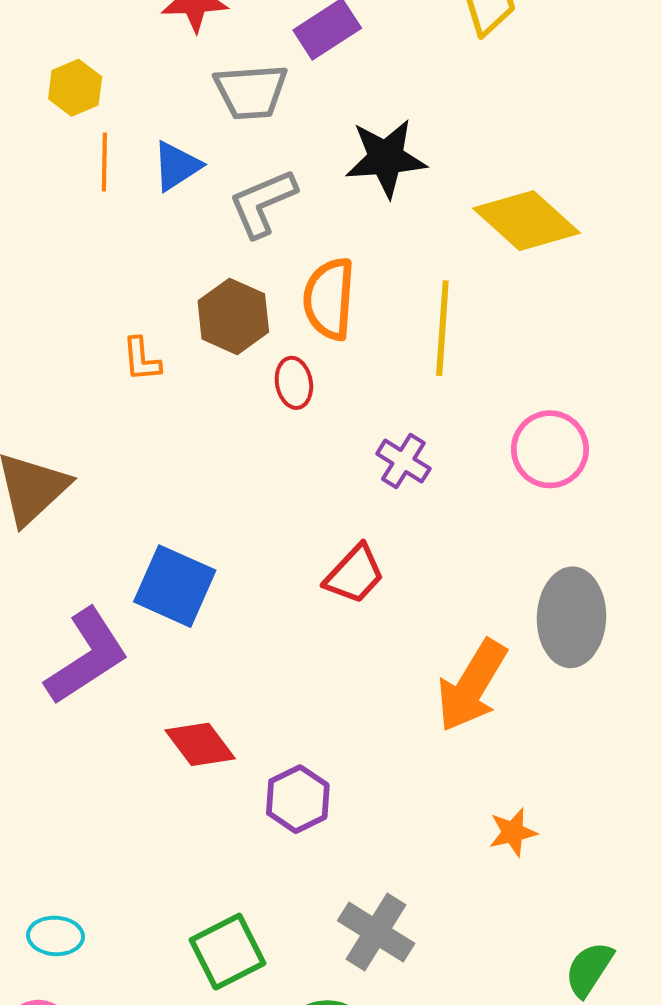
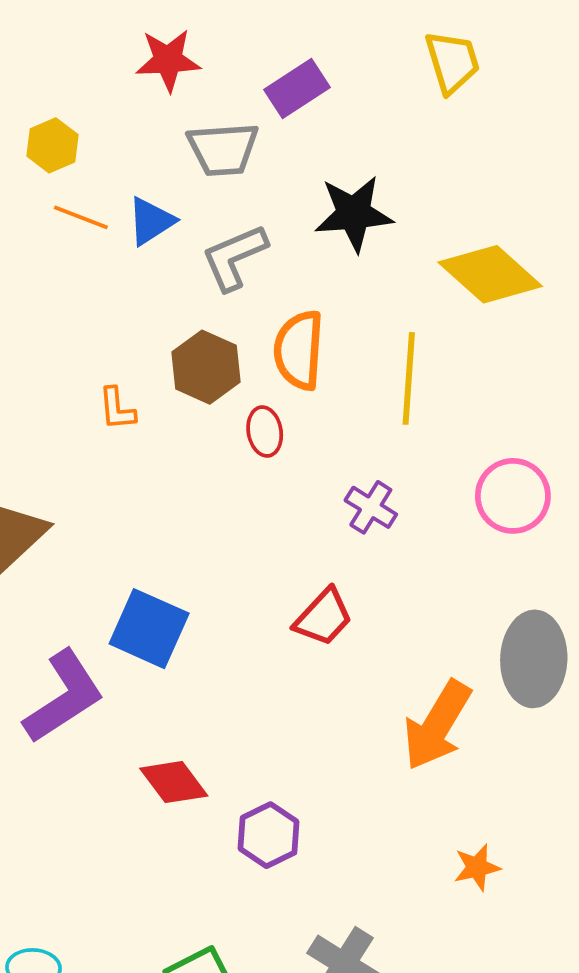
orange line: (104, 162) -> (81, 217), turned -70

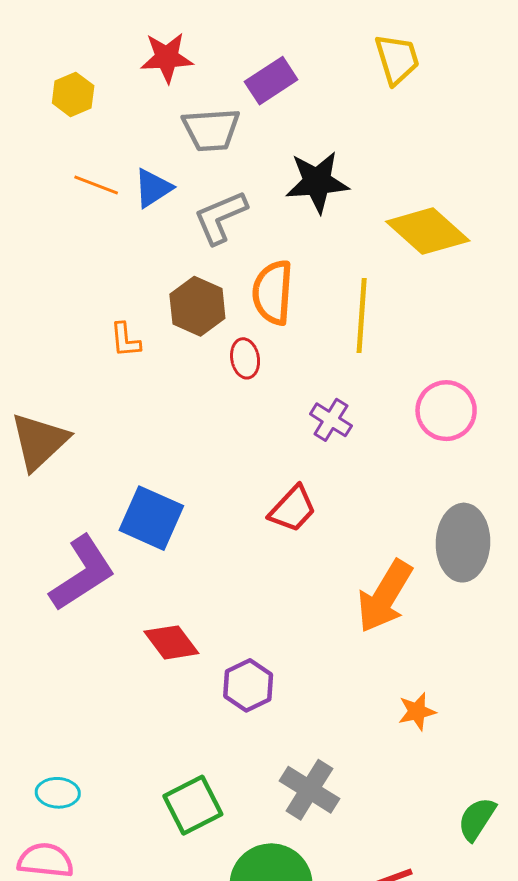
yellow hexagon: (52, 145) -> (73, 94), moved

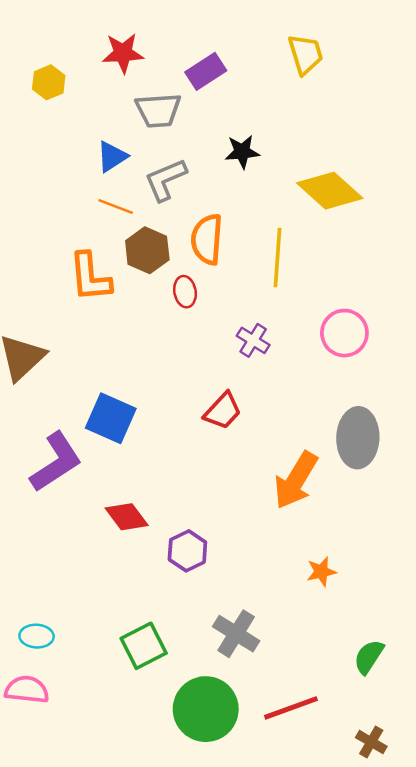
black star: (317, 182) -> (242, 152), size x0.7
orange line: (96, 185) -> (116, 206), moved
orange L-shape: (125, 340) -> (90, 277), size x1.8

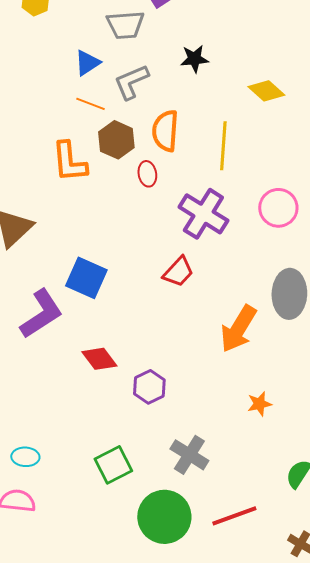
yellow diamond: (330, 191) -> (266, 91), size x0.7
purple cross: (253, 340) -> (203, 214), size x1.8

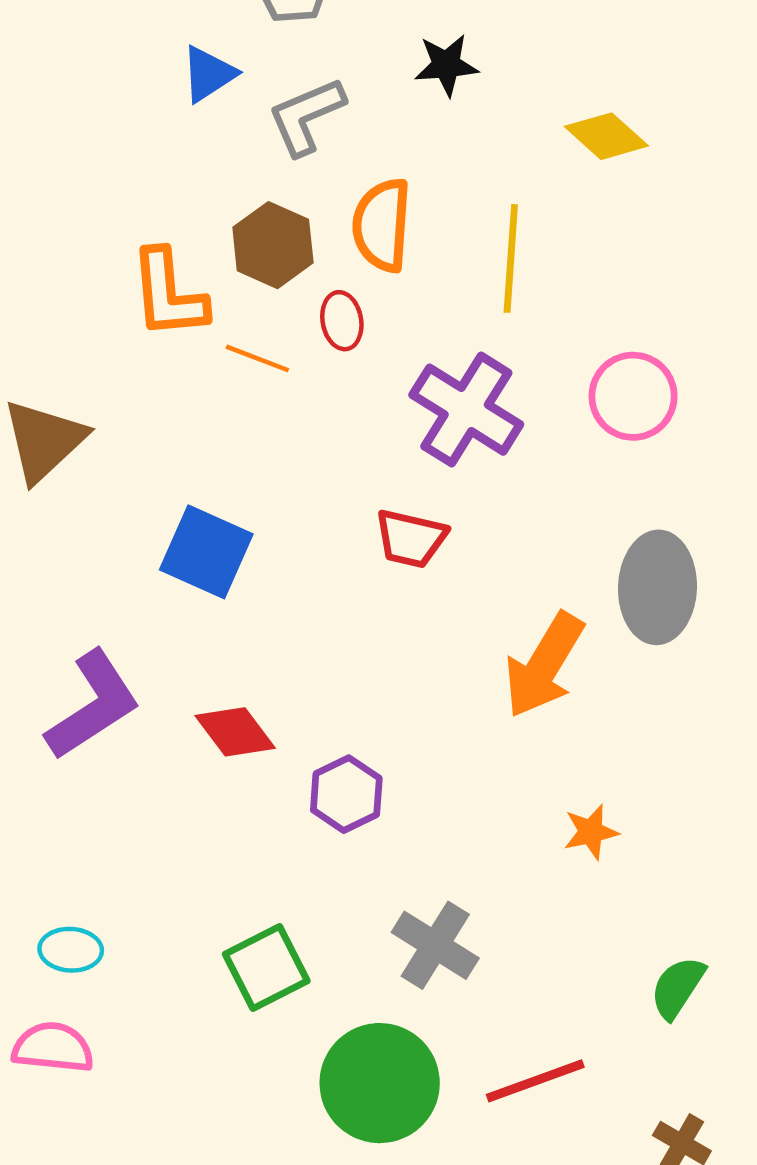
orange line: (90, 104) -> (257, 358), moved
red trapezoid: (178, 272) -> (411, 538), turned 60
purple L-shape: (41, 314) -> (93, 705), moved

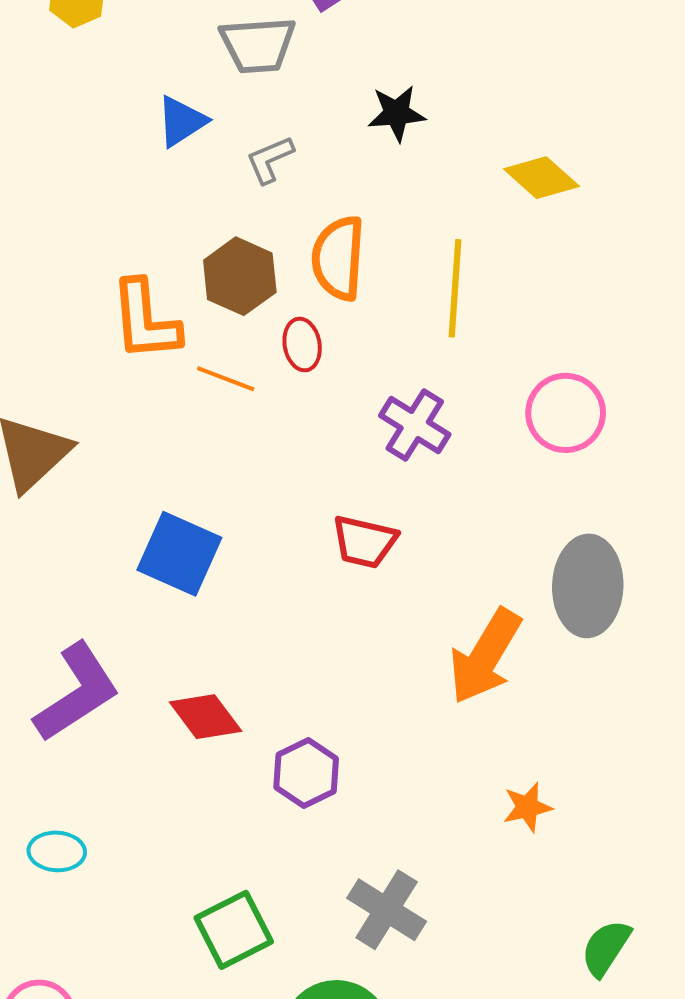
gray L-shape: (306, 116) -> (270, 159), size x0.7
purple cross: (466, 410) -> (415, 425), size x0.7
cyan ellipse: (71, 950) -> (57, 851), moved

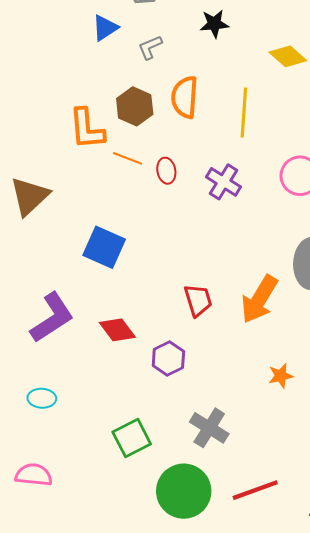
red ellipse: (302, 345) -> (166, 171), moved
red trapezoid: (364, 542) -> (198, 300), moved, turned -120

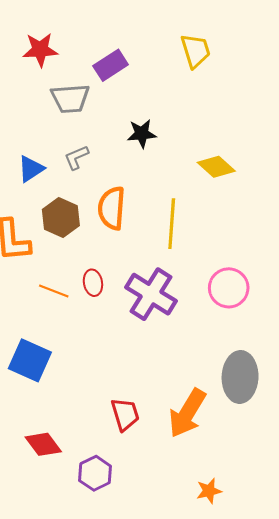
blue triangle: (105, 28) -> (31, 169), moved
orange line: (128, 158) -> (54, 291), moved
purple cross: (224, 182) -> (151, 294), size x1.4

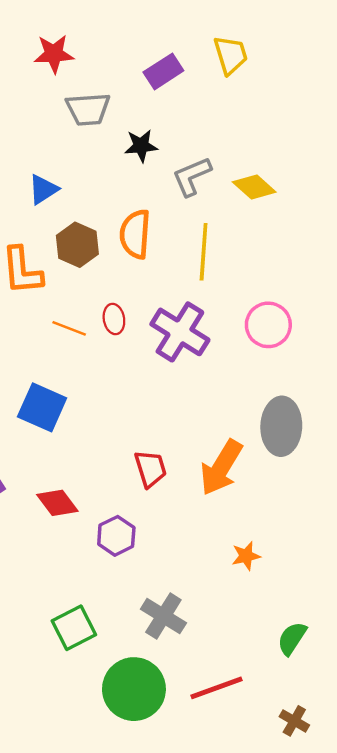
purple rectangle: (111, 65) -> (163, 71), moved
black star: (142, 134) -> (141, 146), moved
gray L-shape: (76, 157) -> (192, 176), moved, size x1.4

